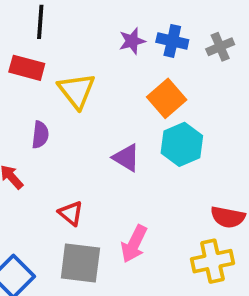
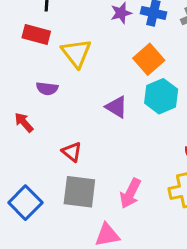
purple semicircle: (40, 135) -> (47, 88), turned 90
pink arrow: (134, 244) -> (130, 193), moved

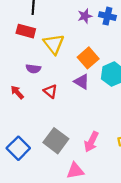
orange square: (149, 59) -> (88, 58), moved
red triangle: (72, 152) -> (51, 91), moved
gray square: (79, 192) -> (56, 141), turned 30

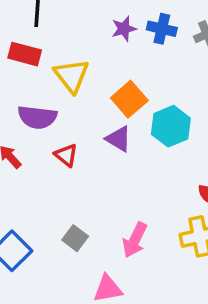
purple semicircle: (33, 69) -> (37, 117), size x1.5
gray square: (56, 141) -> (75, 238), size x0.6

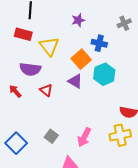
blue cross: (162, 29) -> (99, 43), moved

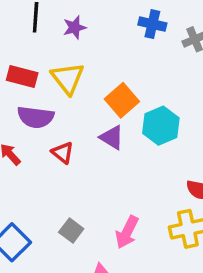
purple star: (78, 20) -> (75, 27), moved
red rectangle: (23, 34) -> (22, 77), moved
blue cross: (99, 43) -> (152, 24), moved

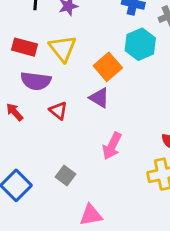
cyan hexagon: (161, 126) -> (140, 44), moved
pink arrow: (127, 232) -> (112, 146), moved

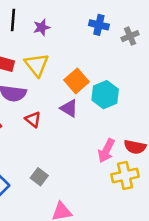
cyan hexagon: (140, 44) -> (105, 95), moved
pink arrow: (112, 146) -> (106, 151), moved

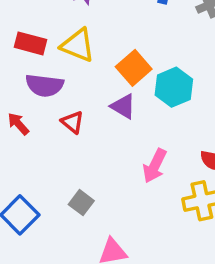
yellow triangle: (37, 65) -> (78, 45), turned -30
pink arrow: (106, 151) -> (155, 166), moved

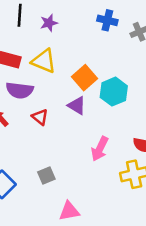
gray square: (81, 203) -> (46, 176), turned 30

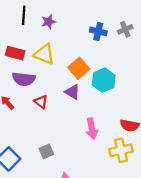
blue cross: (107, 20) -> (98, 31), moved
pink arrow: (100, 149) -> (92, 129), turned -36

